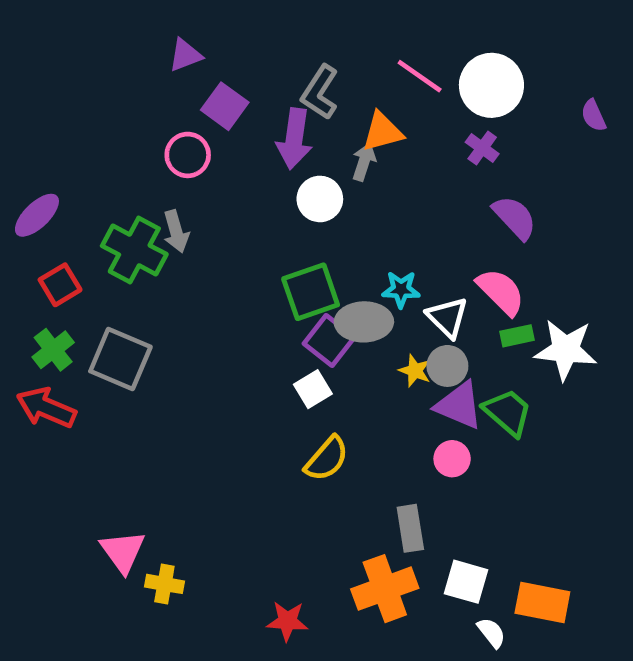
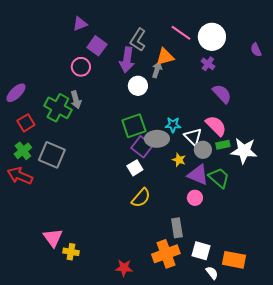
gray circle: (447, 366) -> (203, 150), moved

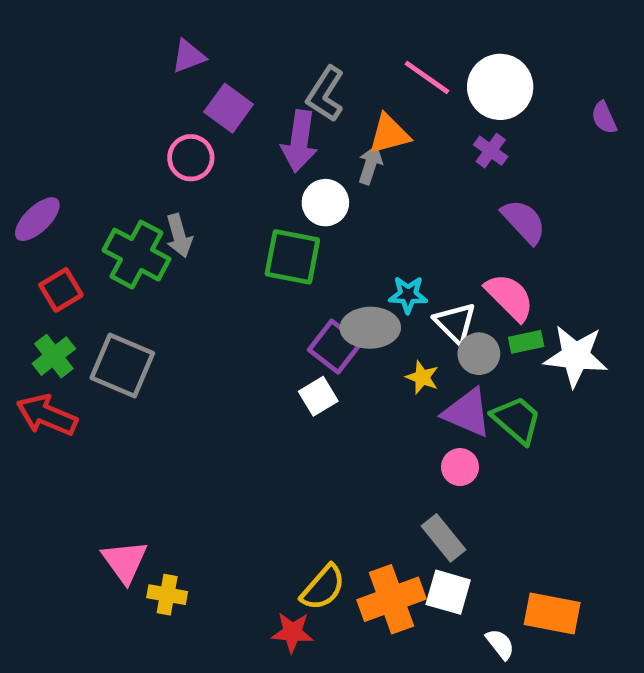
green square: (134, 126) -> (292, 257), moved, turned 30
yellow semicircle: (141, 198) -> (323, 587), moved
gray rectangle: (177, 228) -> (443, 538), moved, turned -30
white square: (201, 251) -> (448, 592), moved

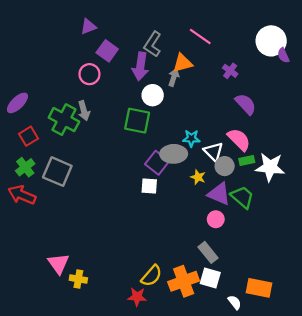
white circle: (500, 87) -> (271, 41), moved
white square: (318, 396) -> (149, 186), turned 35

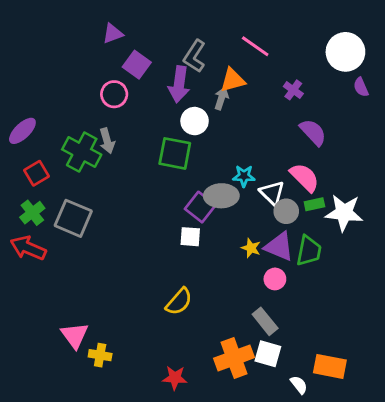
purple semicircle: (283, 55) -> (361, 87), moved
yellow star: (198, 177) -> (251, 248), moved
green trapezoid: (242, 197) -> (309, 251), turned 60
yellow semicircle: (151, 276) -> (179, 302), moved

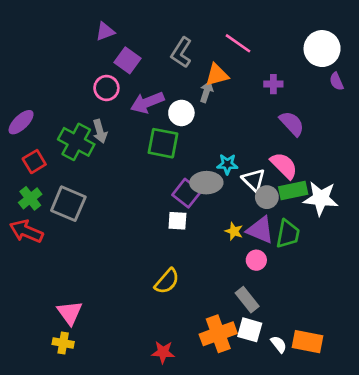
purple arrow: (179, 84) -> (147, 102), moved, turned 60
purple cross: (293, 90) -> (273, 84), turned -36
green rectangle: (314, 204) -> (293, 191), size x1.5
yellow cross: (100, 355) -> (63, 343), moved
white semicircle: (299, 385) -> (279, 344), moved

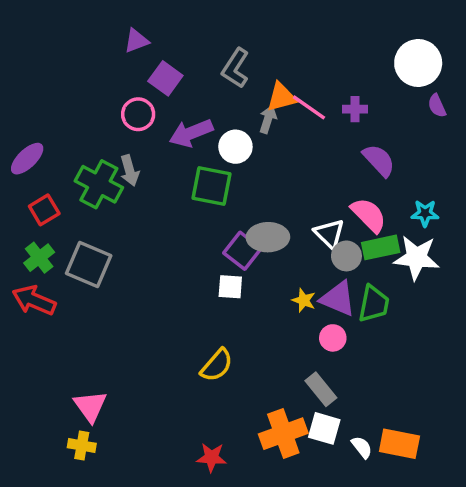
pink line: (238, 43) -> (309, 107), moved
cyan star: (227, 164) -> (425, 213), moved

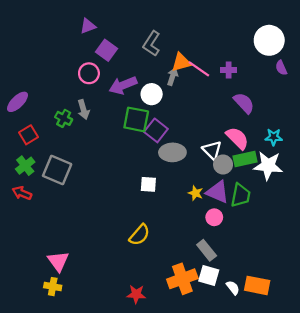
green cross: (99, 184) -> (64, 118), size x0.6
purple square: (242, 251) -> (156, 130), moved
red arrow: (34, 300) -> (22, 193), size x0.7

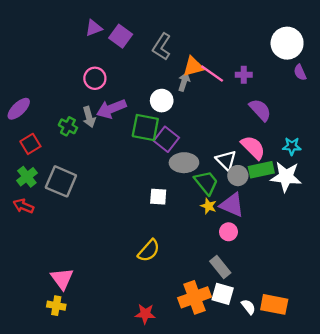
purple square: (107, 50) -> (121, 36), moved
purple arrow: (123, 85) -> (111, 109), moved
green trapezoid: (241, 195) -> (206, 183), moved, turned -50

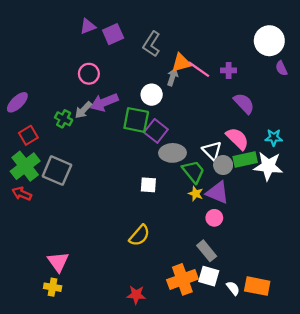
purple square: (121, 36) -> (113, 34), turned 30
gray arrow: (89, 117) -> (83, 110), turned 60
green cross: (27, 177) -> (25, 166), size x1.5

